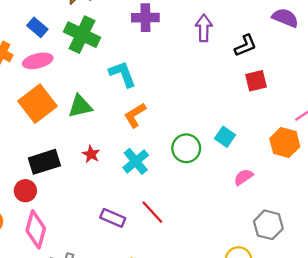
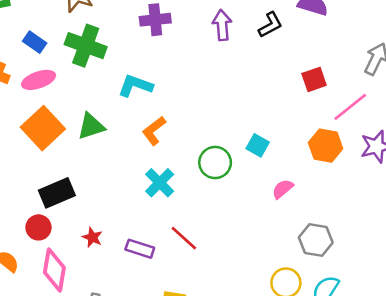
black L-shape: (245, 45) -> (270, 25), moved
cyan L-shape: (122, 74) -> (135, 86), turned -44
red square: (256, 81) -> (314, 79), moved
red star: (91, 154) -> (92, 237), moved

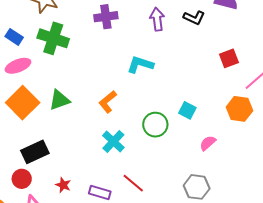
black L-shape: (270, 25) -> (194, 18), turned 55
cyan L-shape: (135, 86) -> (140, 64), moved
gray hexagon: (316, 240) -> (197, 187), moved

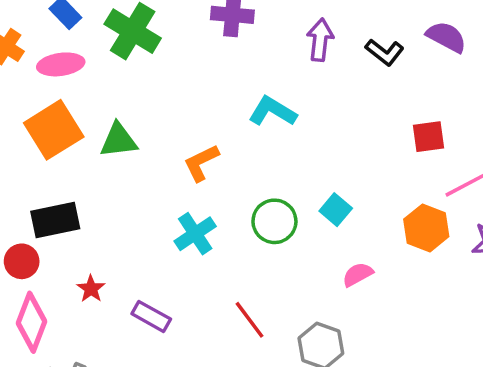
red line: (133, 183) -> (250, 320), moved

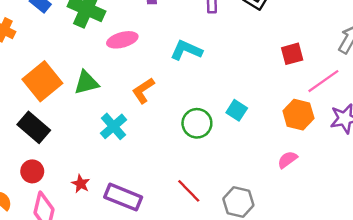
pink ellipse: (61, 64) -> (122, 40), moved
black rectangle: (55, 220) -> (34, 127), moved, turned 60
cyan cross: (195, 234) -> (113, 126), moved
pink semicircle: (358, 274) -> (287, 160), moved
purple rectangle: (151, 316) -> (123, 197), size x1.4

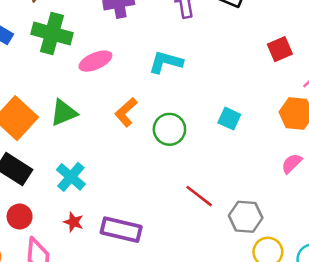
green circle: (197, 123) -> (169, 129), moved
cyan cross: (113, 126) -> (71, 177), moved
red line: (189, 191) -> (199, 196), moved

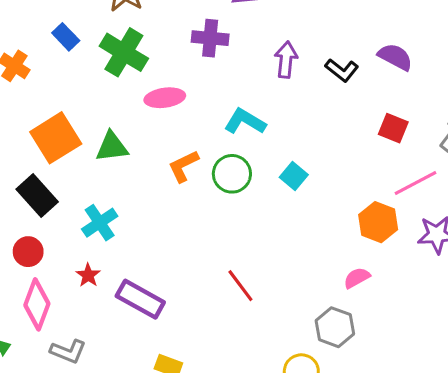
red square: (280, 49) -> (393, 128), moved, turned 30
cyan square: (229, 119) -> (294, 176), moved
green circle: (169, 129) -> (232, 174), moved
gray hexagon: (246, 217) -> (335, 327), moved

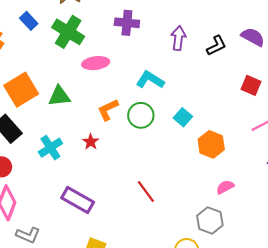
black L-shape: (342, 70) -> (216, 46), turned -65
orange hexagon: (378, 222) -> (211, 144), moved
red star: (88, 275) -> (91, 142), moved

